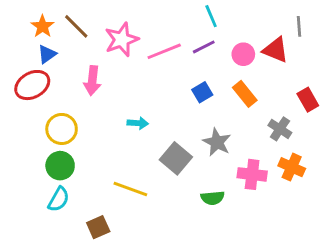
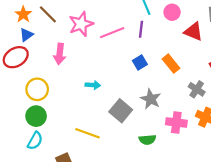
purple line: (204, 47) -> (141, 29), turned -56
pink circle: (243, 54) -> (172, 12), moved

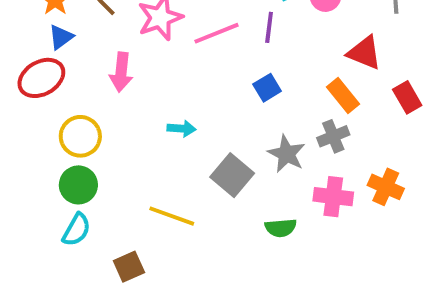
red triangle: (193, 32) -> (364, 53), moved
orange rectangle: (171, 64) -> (343, 95), moved
gray cross: (197, 89) -> (333, 136), moved, turned 35

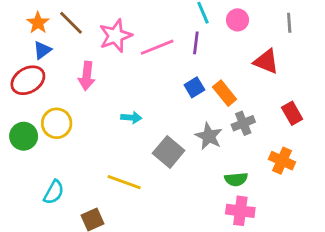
orange rectangle: (343, 95) -> (225, 93), moved
red rectangle: (407, 97) -> (292, 113), moved
green circle: (78, 185) -> (24, 136), moved
pink cross: (333, 197) -> (240, 211), moved
green semicircle: (281, 228) -> (236, 179), moved

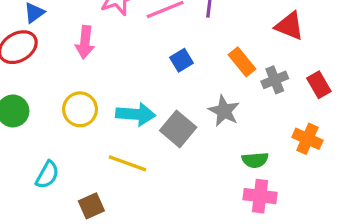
blue square: (194, 87) -> (181, 60), moved
cyan arrow: (131, 118) -> (136, 114), moved, size x1.6
yellow circle: (57, 123) -> (80, 109), moved
gray cross: (243, 123) -> (275, 80), moved

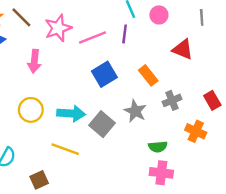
blue square: (181, 60) -> (104, 74), size x1.5
gray cross: (275, 80) -> (172, 100), moved
red rectangle: (319, 85) -> (212, 100), moved

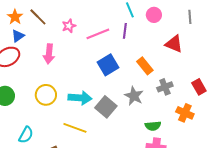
pink star: (58, 28) -> (69, 26), size x0.6

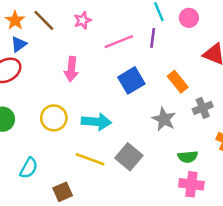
pink star: (69, 26) -> (83, 20), moved
pink arrow: (49, 54) -> (71, 69), moved
gray square: (106, 107) -> (129, 157), moved

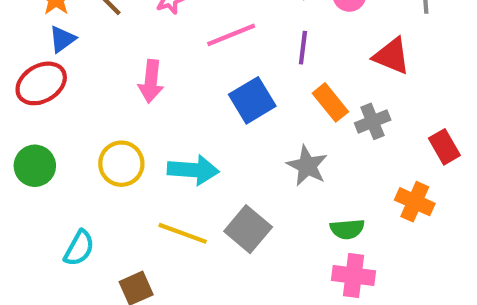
purple line: (153, 38) -> (303, 48), moved
gray cross: (203, 108) -> (373, 121), moved

